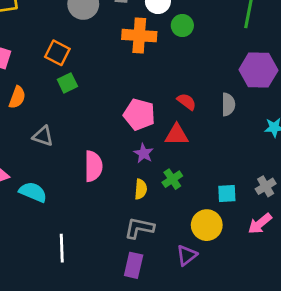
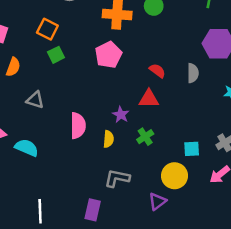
pink pentagon: (139, 115) -> (109, 55), moved, turned 30
yellow semicircle: (141, 189) -> (109, 139), moved
white line: (62, 248) -> (40, 211), moved
purple rectangle: (134, 265) -> (93, 210), moved

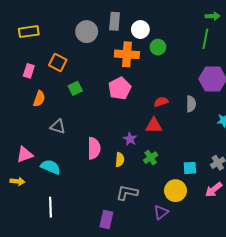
orange square: (47, 29) -> (58, 63), moved
red semicircle: (157, 71) -> (161, 102), turned -56
white line: (40, 211) -> (51, 207), moved

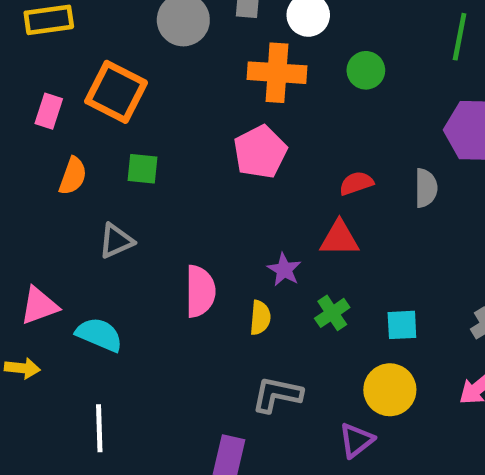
green circle: (158, 47) -> (366, 70), moved
orange square: (58, 63) -> (116, 92), size x1.4
green square: (75, 88) -> (142, 169), moved, turned 32
gray triangle: (58, 127) -> (116, 241), turned -42
cyan square: (190, 168) -> (402, 325), moved

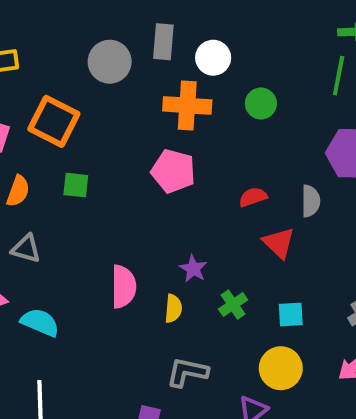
pink pentagon: (260, 152) -> (173, 171), turned -30
red triangle: (339, 238) -> (279, 243), moved, turned 44
gray triangle: (116, 241) -> (26, 249), moved, turned 40

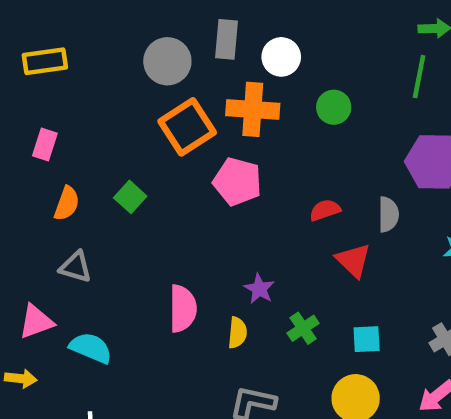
orange square: (54, 121) -> (187, 127), moved, turned 30
green square: (76, 185) -> (130, 197), turned 36

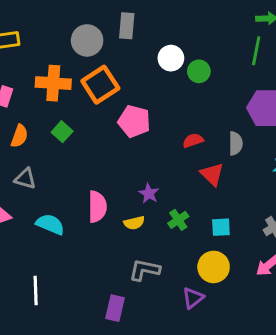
white circle: (281, 57) -> (171, 58), moved
orange cross: (253, 109) -> (53, 83), moved
yellow semicircle: (237, 333) -> (134, 223), turned 72
cyan semicircle: (91, 348) -> (50, 224), moved

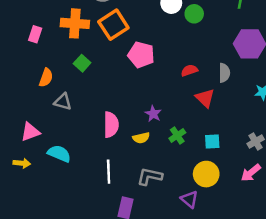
orange semicircle: (19, 136) -> (46, 78), moved
gray triangle: (25, 179) -> (63, 102), moved
cyan semicircle: (50, 224) -> (59, 154), moved
white line: (36, 290) -> (109, 172), moved
purple triangle: (193, 298) -> (189, 199), turned -42

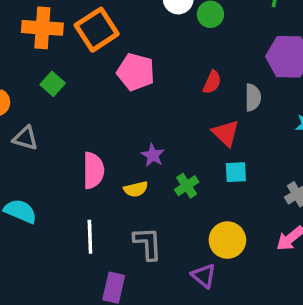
red semicircle: (189, 70) -> (212, 82), moved, turned 133
cyan square: (212, 141) -> (236, 172), moved
gray L-shape: (150, 176) -> (148, 243), turned 75

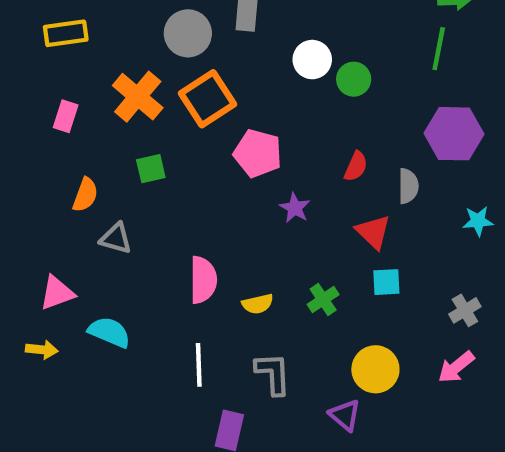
orange cross: (42, 28) -> (138, 97), turned 36
green square: (53, 84) -> (151, 169), turned 35
purple star: (153, 155) -> (295, 208), moved

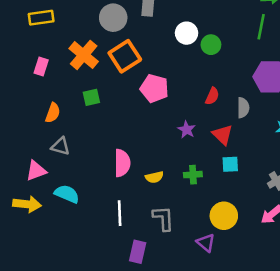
purple star: (295, 208) -> (187, 130), moved
gray triangle: (116, 238) -> (60, 146), moved
green cross: (323, 299) -> (193, 175), turned 30
yellow arrow: (42, 350) -> (27, 204), size x1.5

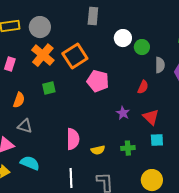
gray circle: (113, 18) -> (40, 27), moved
gray semicircle: (243, 108) -> (160, 65), moved

